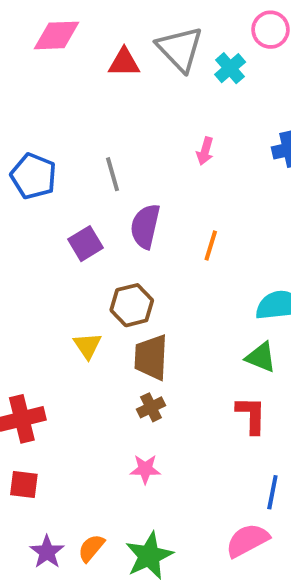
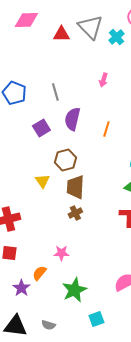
pink star: (145, 469) -> (61, 253), moved
orange semicircle: (91, 548) -> (39, 273), moved

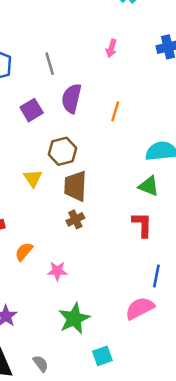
orange semicircle: (39, 273) -> (24, 252), moved
gray semicircle: (48, 325) -> (41, 364), turned -144

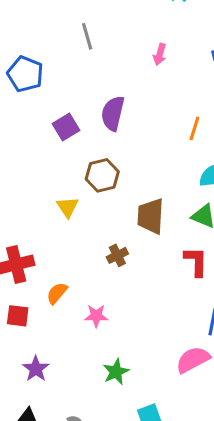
gray line: (50, 64) -> (87, 36), moved
orange line: (115, 111) -> (194, 128), moved
brown trapezoid: (75, 186) -> (151, 216), moved
green star: (74, 319) -> (116, 372), size x0.7

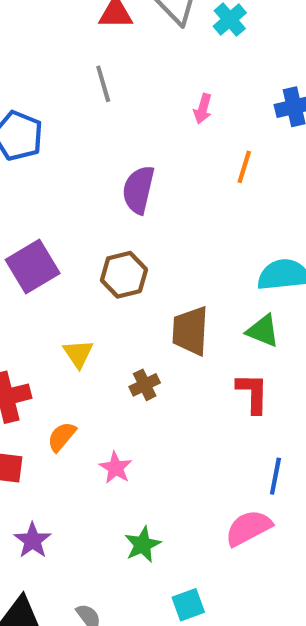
purple square: (66, 127) -> (33, 266), moved, size x1.4
orange line: (194, 128) -> (244, 167), moved
yellow triangle: (68, 207) -> (78, 354), moved
pink star: (96, 316) -> (116, 468), turned 30

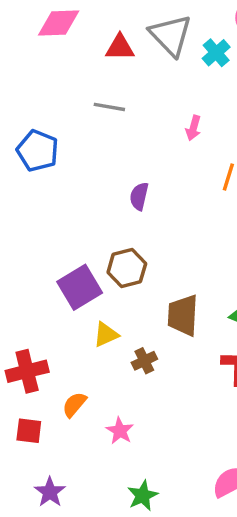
gray line: (103, 84) -> (109, 107), turned -64
purple semicircle: (138, 190) -> (139, 196), size x0.7
purple square: (33, 266) -> (80, 287), moved
yellow triangle: (78, 354) -> (106, 335), moved, turned 40

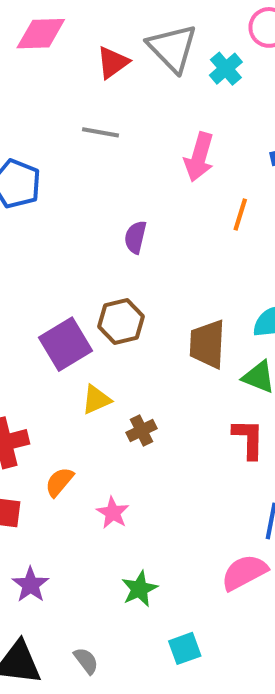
red triangle: (120, 47) -> (113, 62), turned -36
pink arrow: (193, 128) -> (199, 157), size x1.6
brown trapezoid: (183, 315) -> (207, 344), moved

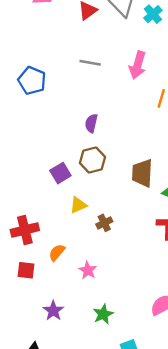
gray line: (100, 132) -> (90, 63), moved
purple semicircle: (135, 237) -> (91, 123), moved
purple square: (65, 344) -> (60, 173), size x0.7
purple star: (31, 585) -> (53, 311), moved

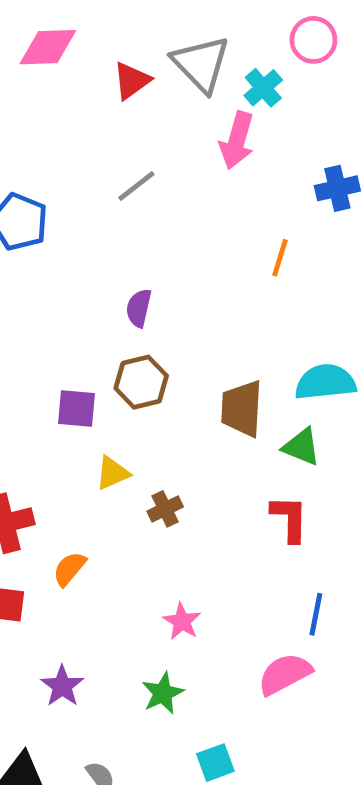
gray line: (90, 63) -> (136, 186), turned -48
pink arrow: (138, 65) -> (237, 140), moved
purple square: (60, 173) -> (77, 408), turned 36
pink star: (88, 270) -> (182, 621), moved

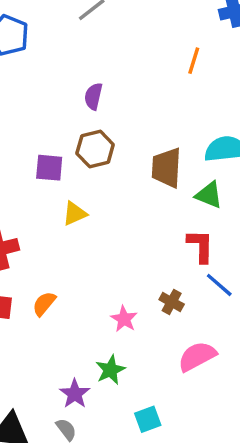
brown cross: (165, 509) -> (172, 302), moved, turned -35
orange semicircle: (69, 569) -> (44, 304), moved
blue line: (316, 614) -> (219, 285), moved, turned -60
purple star: (62, 686) -> (75, 394), moved

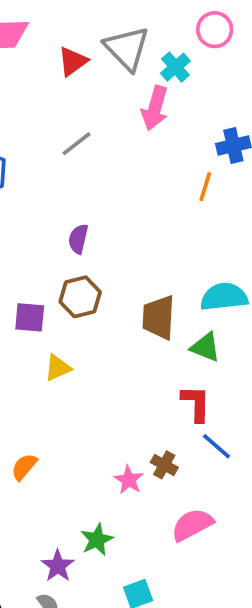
orange line: (194, 61) -> (205, 187), moved
pink star: (124, 319) -> (129, 480), moved

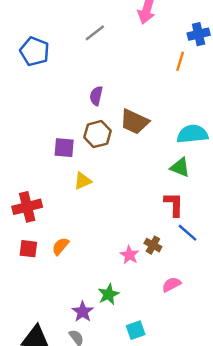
brown trapezoid: (159, 317) -> (134, 122), moved, turned -68
pink semicircle: (192, 525) -> (171, 284), size x0.7

